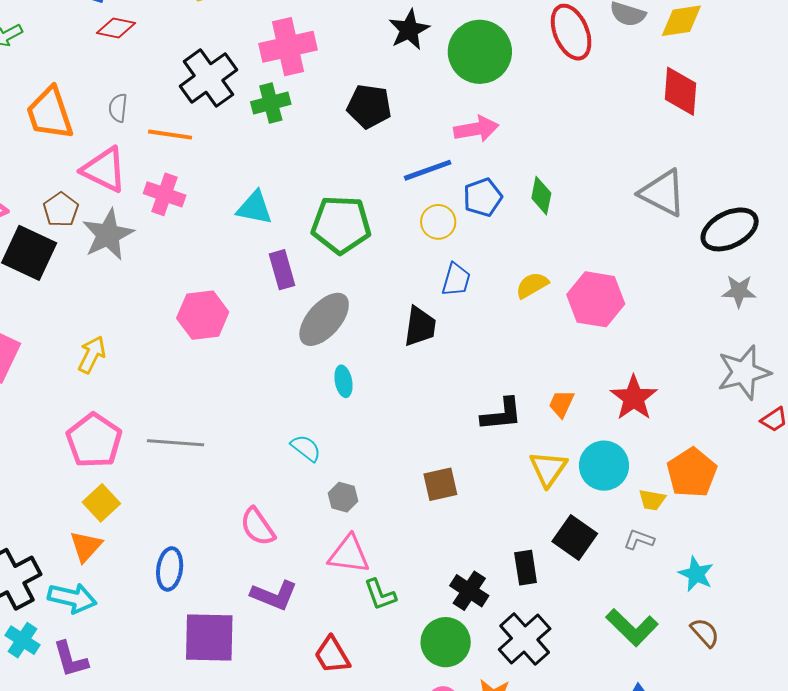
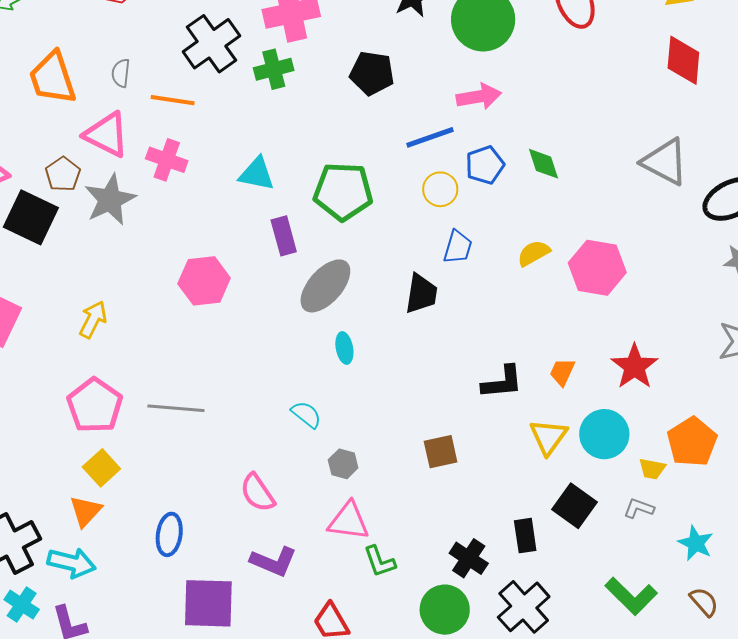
green diamond: (541, 196) -> (544, 164), turned -30

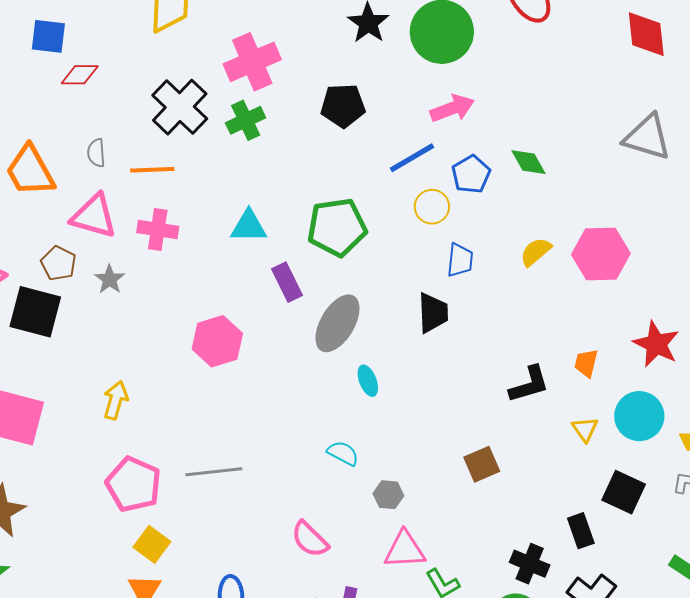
gray star: (110, 200) -> (110, 279), size x0.6
yellow triangle: (548, 437) -> (585, 429), size x0.7

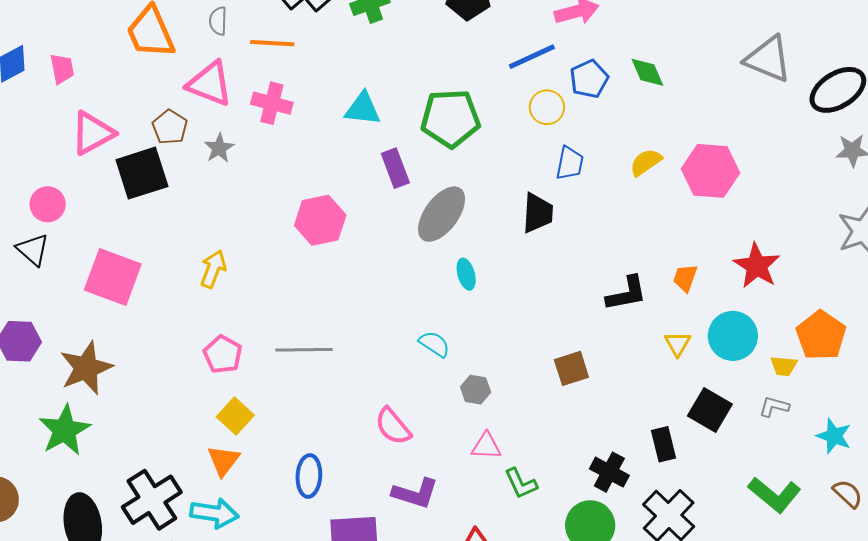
black square: (35, 312) -> (142, 173), turned -38
pink pentagon: (133, 484) -> (223, 354), size x0.7
pink triangle: (405, 550) -> (486, 446), size x0.7

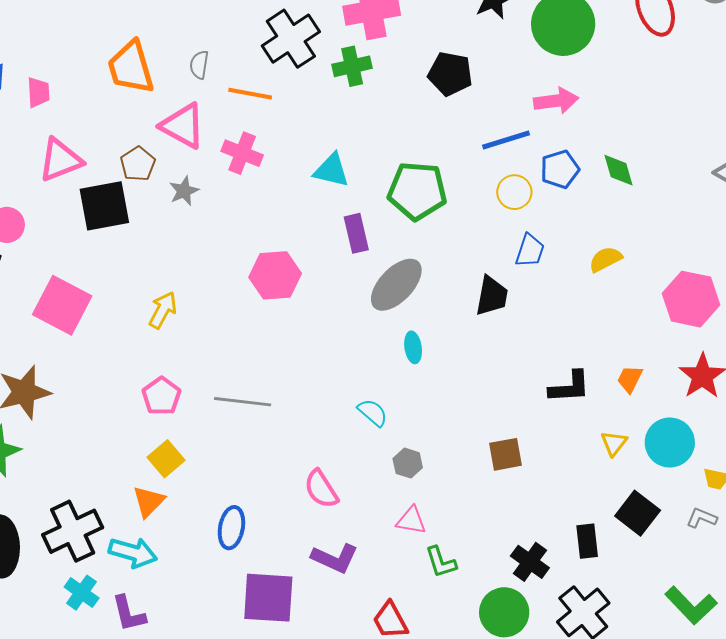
pink hexagon: (710, 171) -> (691, 299), moved

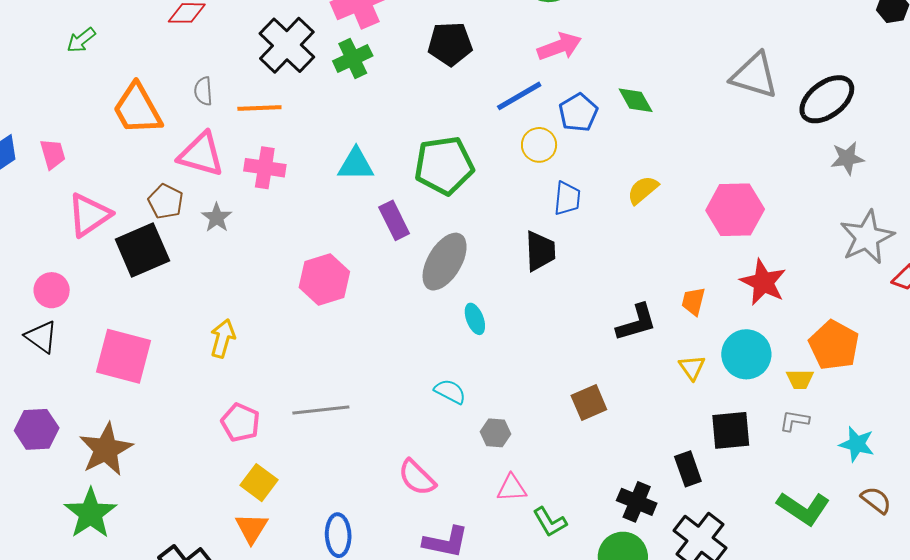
black square: (638, 513) -> (731, 430), turned -30

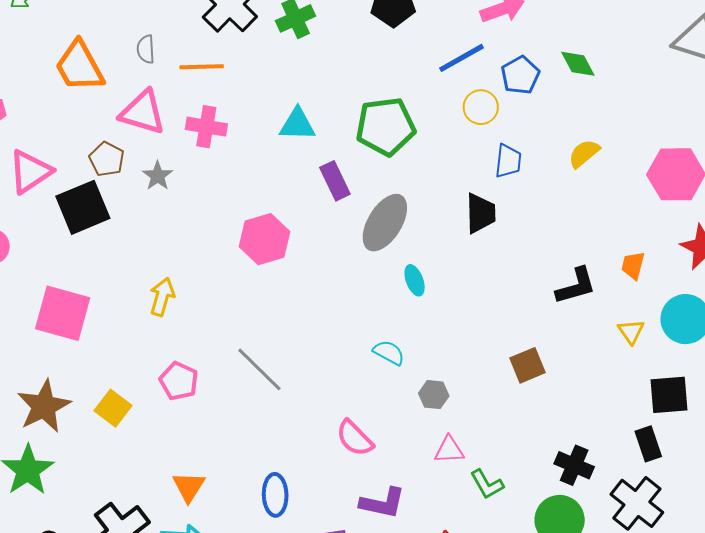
gray line: (321, 410) -> (259, 369), turned 50
black rectangle: (688, 469) -> (648, 444), moved
yellow square: (259, 483) -> (113, 408), moved

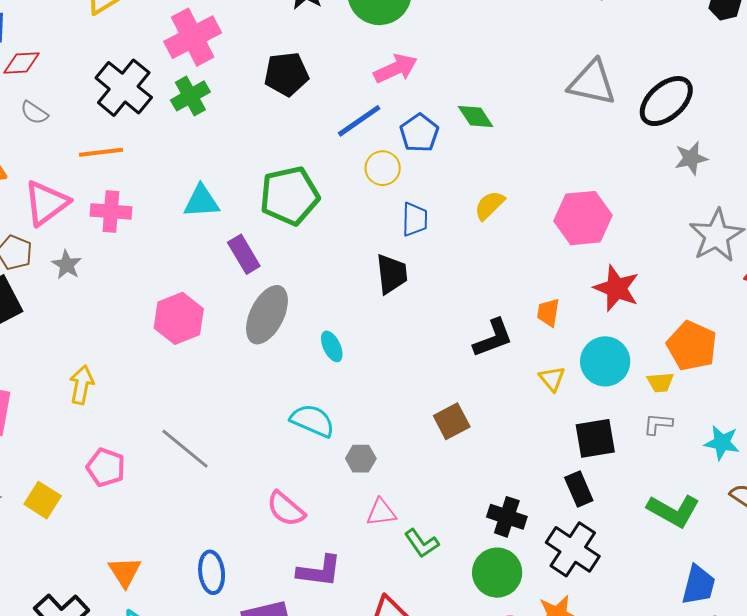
gray semicircle: (146, 49) -> (34, 113), moved, turned -48
pink triangle: (143, 112) -> (46, 203), turned -48
gray ellipse: (385, 223) -> (267, 315), moved
cyan semicircle: (389, 353) -> (312, 421), size x1.4

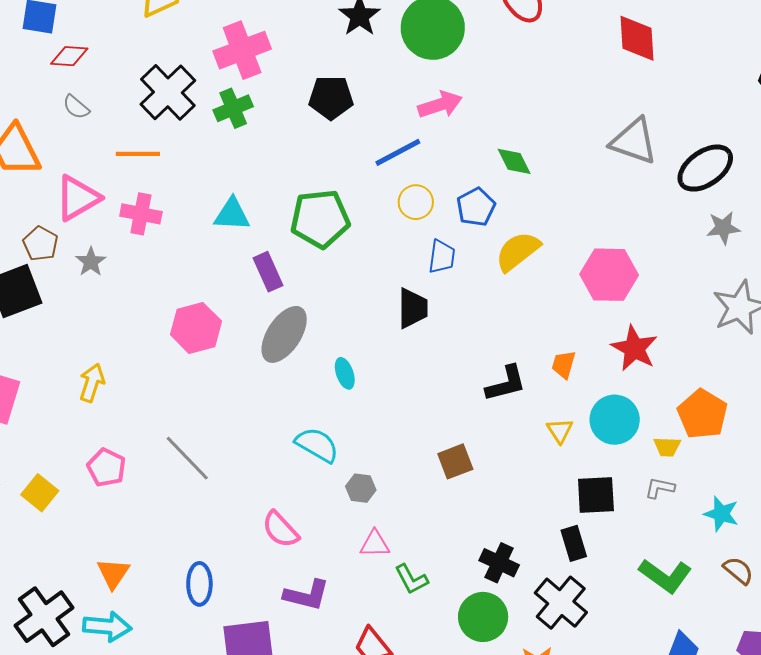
blue pentagon: (419, 133) -> (476, 207), moved
yellow semicircle: (489, 205) -> (518, 251), size x1.4

